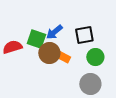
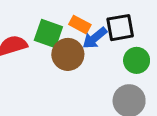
blue arrow: (54, 32) -> (95, 38), moved
orange rectangle: (63, 57) -> (80, 25), moved

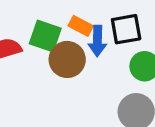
blue arrow: (95, 38) -> (97, 41), turned -50

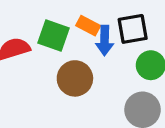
brown circle: (67, 59) -> (75, 78), moved

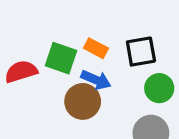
blue arrow: (105, 40) -> (96, 80), moved, turned -68

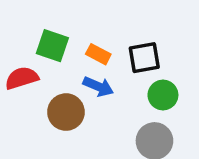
green square: (61, 58) -> (52, 46), moved
brown circle: (83, 101) -> (66, 112), moved

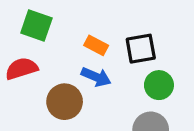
green square: (52, 46) -> (36, 26), moved

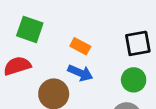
black square: (141, 49) -> (138, 43), moved

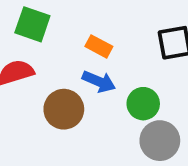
green circle: (134, 80) -> (143, 104), moved

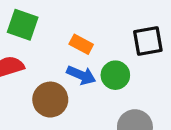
green circle: (143, 104) -> (115, 75), moved

